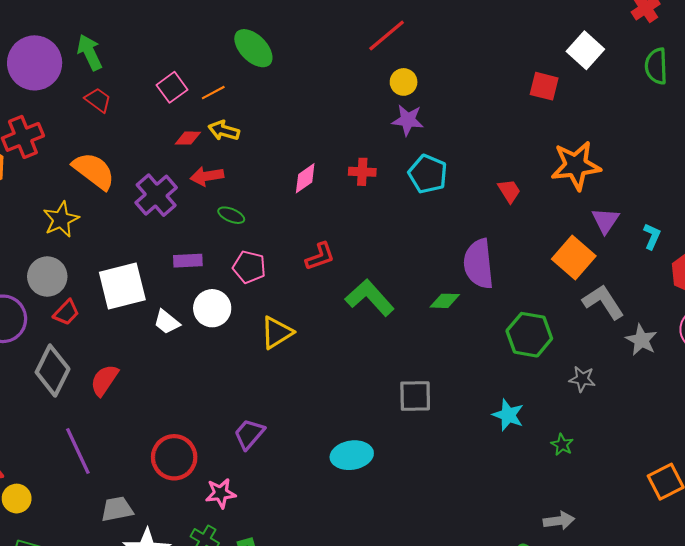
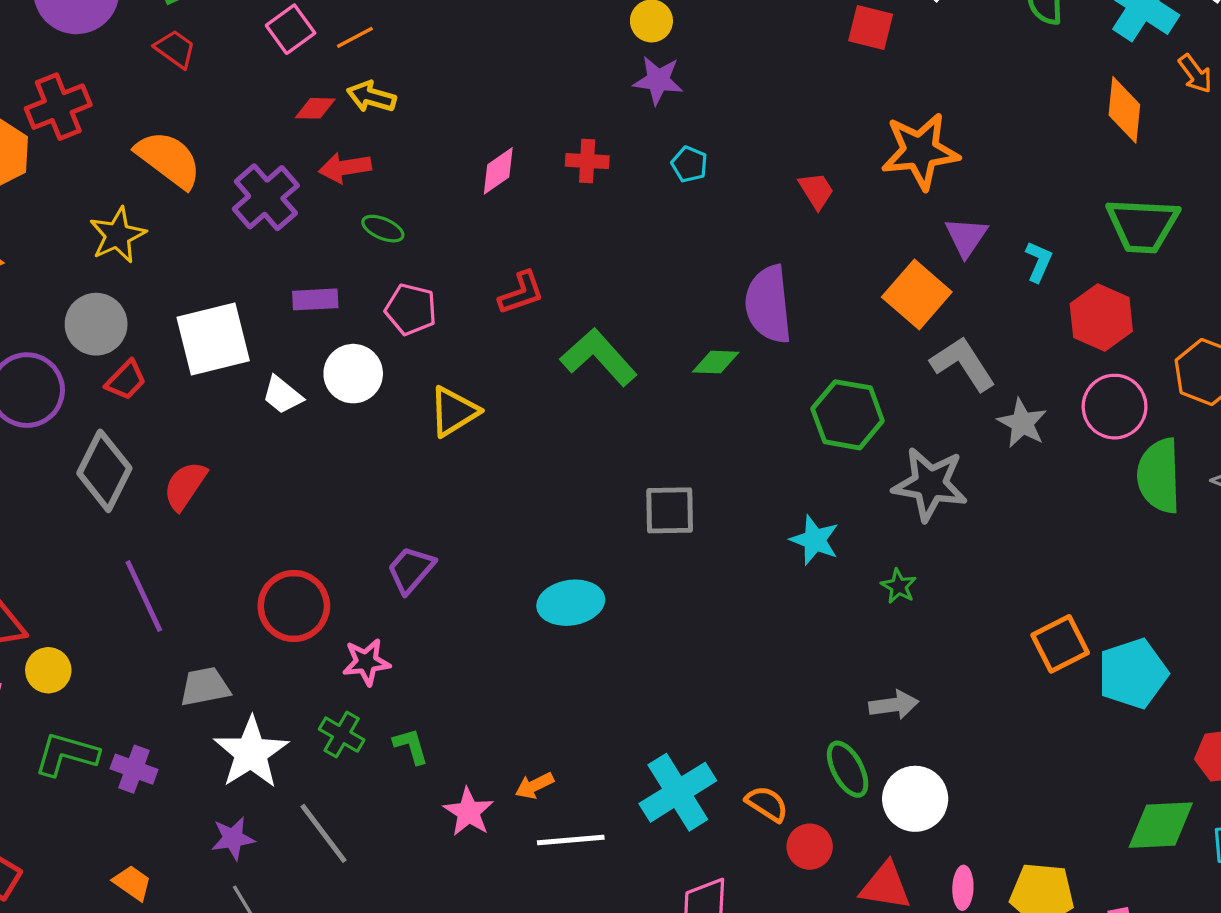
cyan pentagon: (428, 174) -> (689, 164), size x0.6
gray star: (582, 379) -> (930, 484), size x1.8

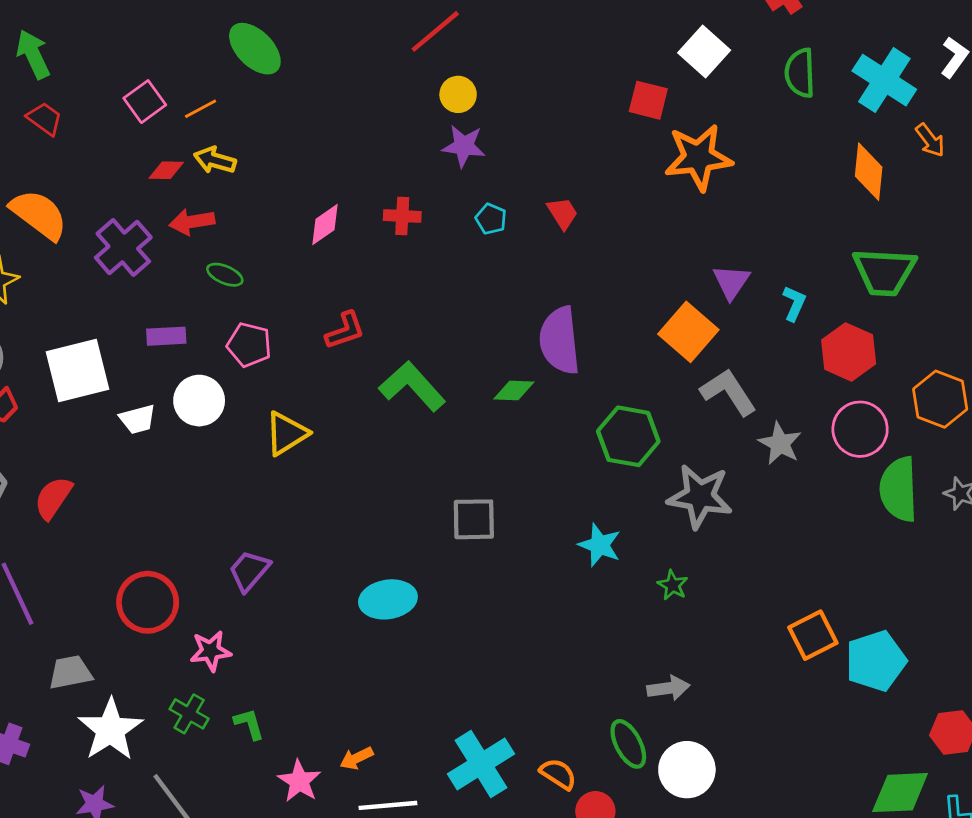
orange star: (920, 151) -> (698, 157), moved
red trapezoid: (816, 191) -> (562, 213), moved
white trapezoid: (282, 395) -> (138, 419), turned -54

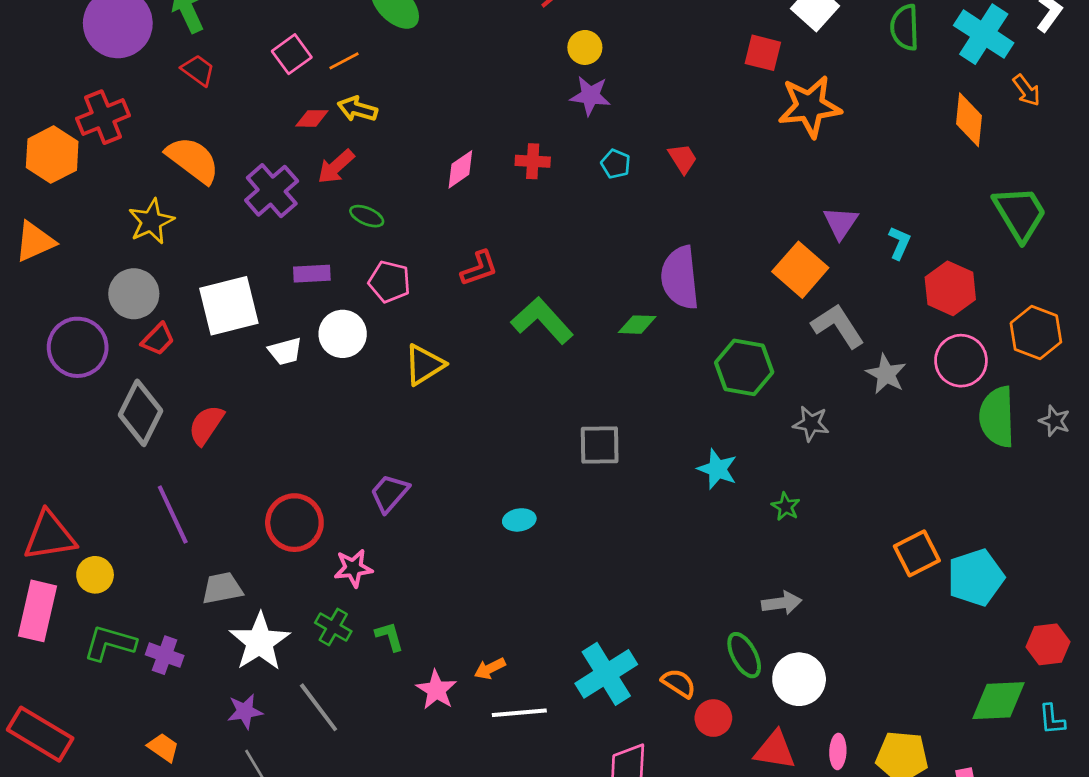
red arrow: (192, 222) -> (336, 167), turned -33
green trapezoid: (884, 272) -> (1020, 213), moved, turned -124
gray star: (700, 496) -> (811, 424), size x0.6
cyan ellipse: (388, 599) -> (519, 520), size x0.6

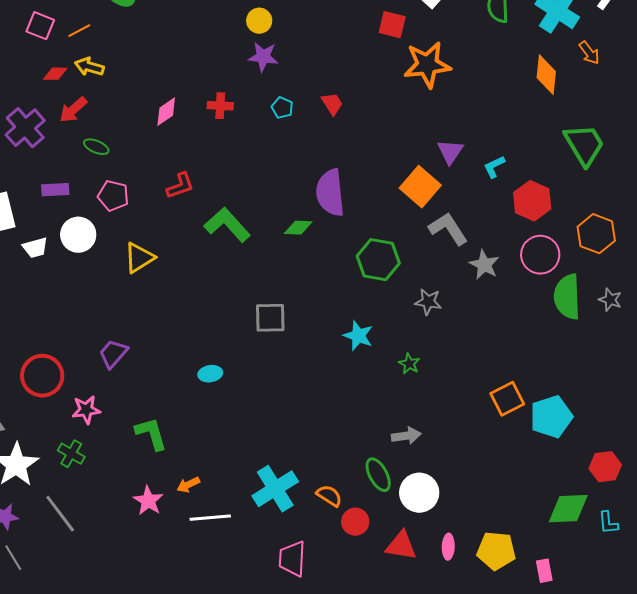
pink square: (292, 54) -> (40, 26), turned -32
cyan L-shape: (899, 243) -> (494, 167), turned -140
green L-shape: (389, 636) -> (151, 434), moved, size x1.5

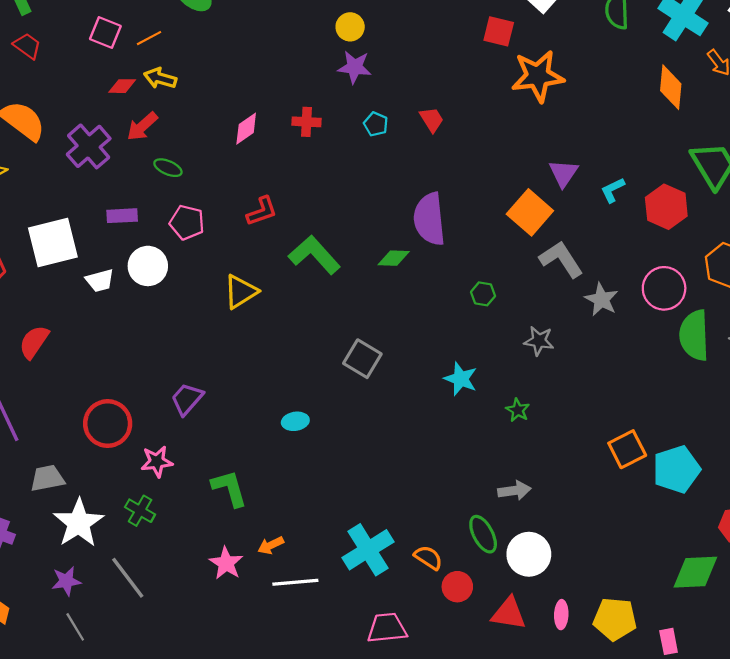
red hexagon: (532, 201) -> (666, 207), moved
yellow triangle: (139, 258) -> (241, 292), moved
green hexagon: (378, 260) -> (483, 294), size x0.5
gray square: (270, 318) -> (362, 359), turned 32
pink trapezoid: (292, 559) -> (387, 628), turned 81

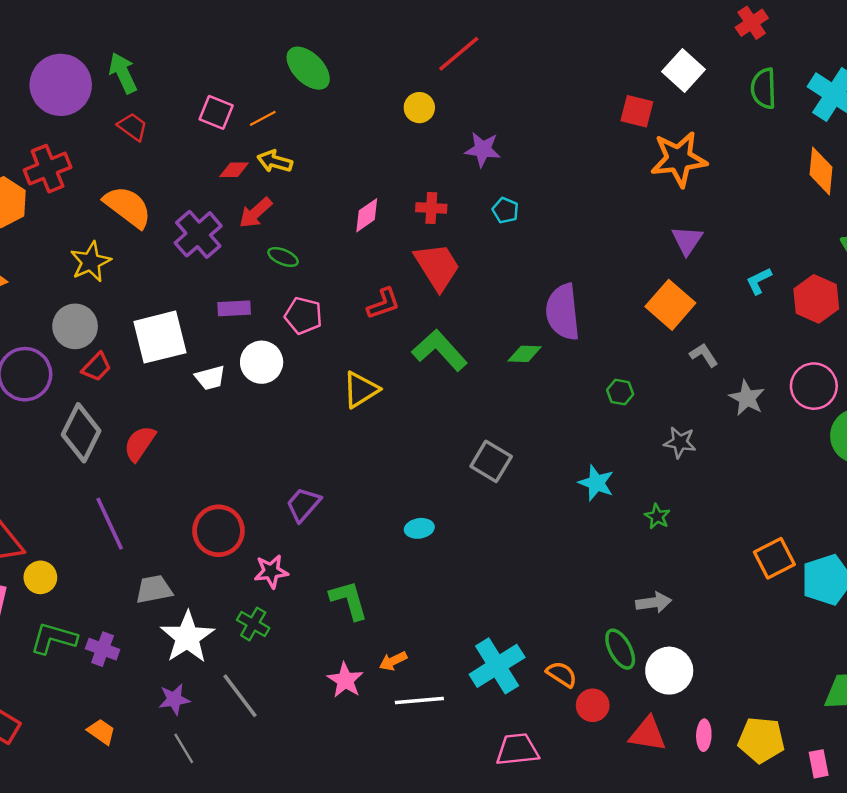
yellow circle: (350, 27) -> (419, 108), moved
red trapezoid: (432, 120) -> (437, 267), moved, size x1.8
purple triangle: (563, 173) -> (687, 240), moved
gray L-shape: (561, 259) -> (704, 355), size x0.6

